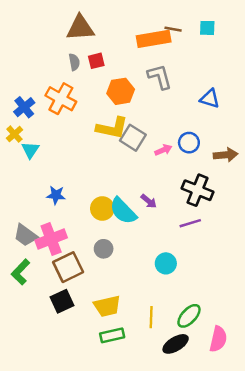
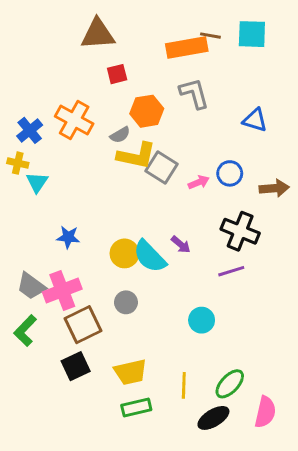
cyan square: (207, 28) -> (252, 34), size x1.5
gray semicircle: (74, 62) -> (120, 135), moved, turned 70
yellow cross: (14, 134) -> (18, 163), turned -35

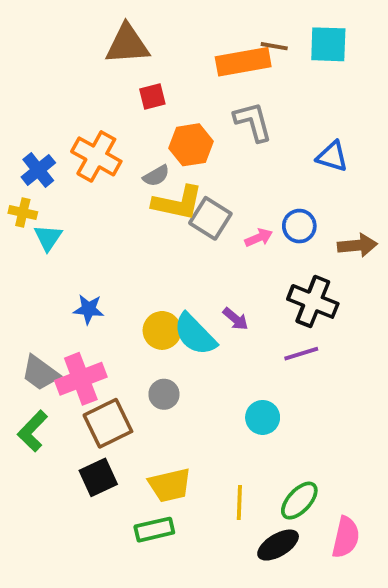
green rectangle: (136, 408) -> (154, 530), moved

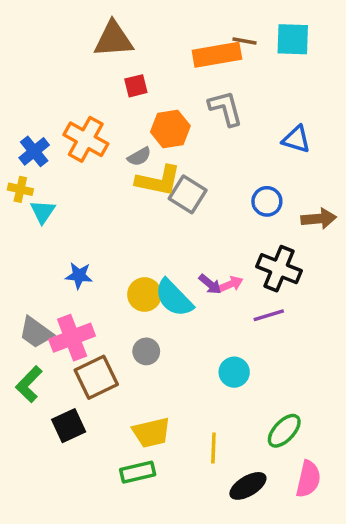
pink arrow: (259, 238) -> (231, 284), moved
black square: (98, 477) -> (69, 426), moved
green ellipse: (299, 501) -> (284, 431), moved

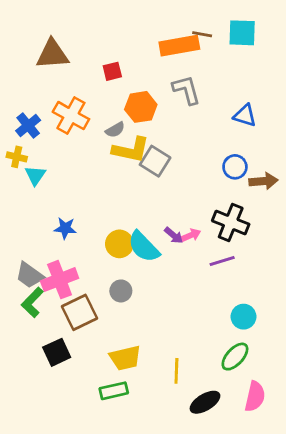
brown triangle: (113, 39) -> (52, 54), moved
blue circle: (267, 201) -> (235, 167), moved
cyan circle: (234, 372) -> (244, 317), moved
green L-shape: (29, 384) -> (32, 302), moved

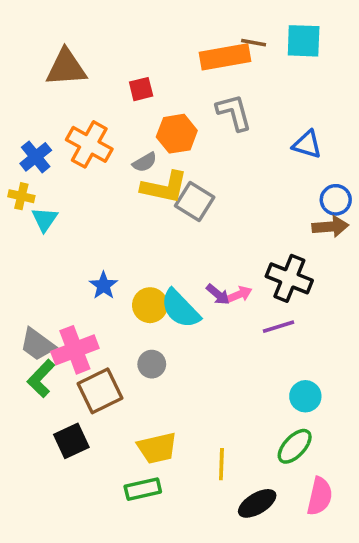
blue circle: (235, 167) -> (336, 200), moved
blue star: (65, 228) -> (104, 286), moved, turned 30

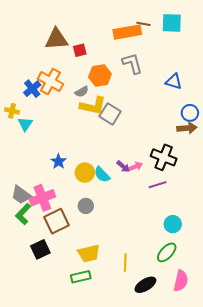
brown triangle: (66, 68) -> (56, 39), moved
blue cross: (36, 157) -> (32, 89), moved
cyan semicircle: (180, 309) -> (102, 175), size x0.7

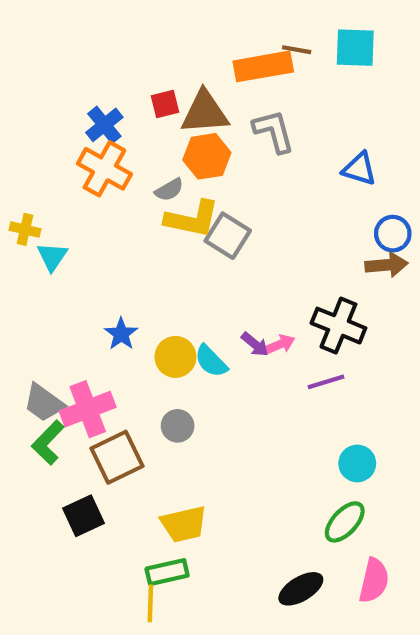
brown triangle: (56, 39) -> (205, 112), moved
blue cross: (32, 89) -> (104, 125), moved
yellow line: (125, 263) -> (150, 603), moved

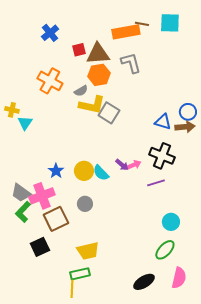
blue cross: (104, 125) -> (50, 33), moved
blue triangle: (359, 169) -> (163, 122), moved
blue star: (121, 334) -> (56, 171), moved

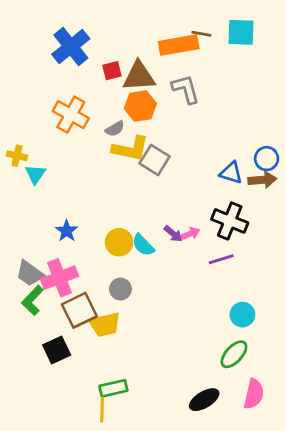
blue cross: (50, 33) -> (71, 47), size x1.5
blue star: (56, 171) -> (67, 231), moved
yellow trapezoid: (88, 251) -> (105, 324), moved

